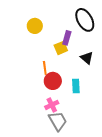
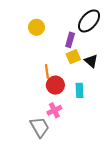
black ellipse: (85, 20) -> (89, 21), turned 70
yellow square: (61, 48) -> (73, 57), moved
gray trapezoid: (58, 121) -> (40, 127), moved

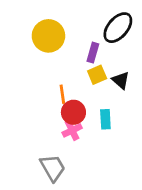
yellow circle: (36, 27) -> (48, 36), size x1.5
pink cross: (54, 110) -> (72, 130), moved

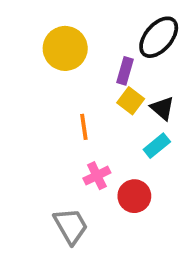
yellow square: (97, 75) -> (131, 101), turned -30
red circle: (73, 112) -> (134, 196), moved
cyan rectangle: (105, 119) -> (157, 146), moved, turned 54

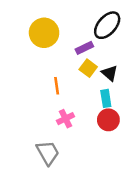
purple rectangle: (125, 71) -> (84, 48), turned 48
cyan rectangle: (157, 146) -> (106, 98), turned -60
red circle: (134, 196) -> (108, 120), moved

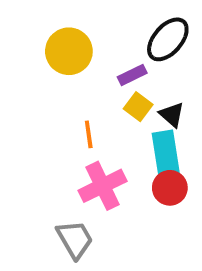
cyan rectangle: (106, 98) -> (166, 154), size x1.6
pink cross: (65, 119) -> (103, 186), size x1.6

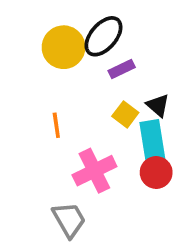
black ellipse: (168, 39) -> (103, 36), moved
yellow square: (138, 107) -> (125, 114), moved
orange line: (89, 134) -> (56, 125), moved

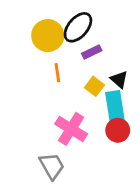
orange line: (56, 125) -> (57, 73), moved
pink cross: (94, 171) -> (71, 129), turned -32

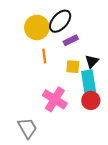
black triangle: (119, 79) -> (92, 61), turned 32
yellow square: (94, 86) -> (73, 67), turned -32
gray trapezoid: (52, 166) -> (27, 128), moved

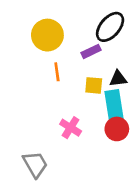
black ellipse: (60, 21) -> (110, 27), moved
black triangle: (92, 61) -> (118, 79), turned 40
pink cross: (55, 99) -> (71, 128), size x0.7

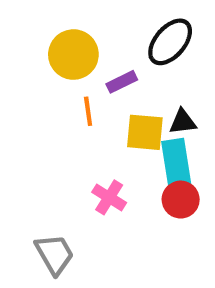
purple rectangle: (91, 51) -> (122, 82), moved
yellow square: (94, 85) -> (145, 132), size x1.4

